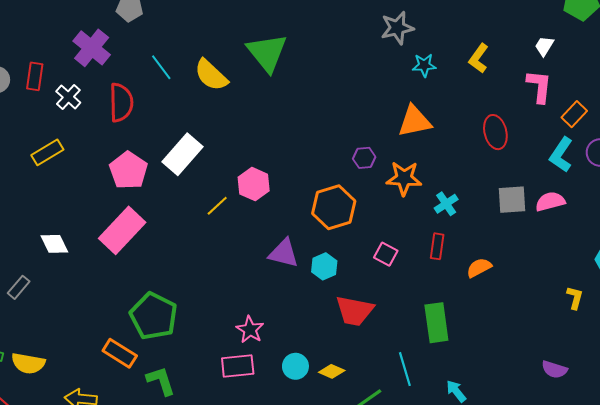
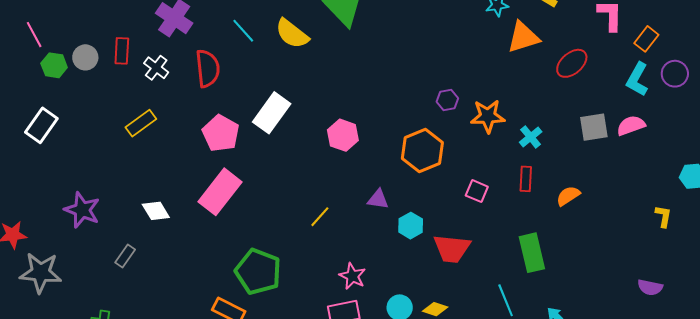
orange triangle: (415, 121) -> (523, 37), moved
red ellipse: (495, 132) -> (572, 63), turned 68
yellow line: (217, 206) -> (320, 217), moved
purple triangle: (284, 253) -> (378, 199), size x0.7
cyan hexagon: (324, 266) -> (411, 226), moved

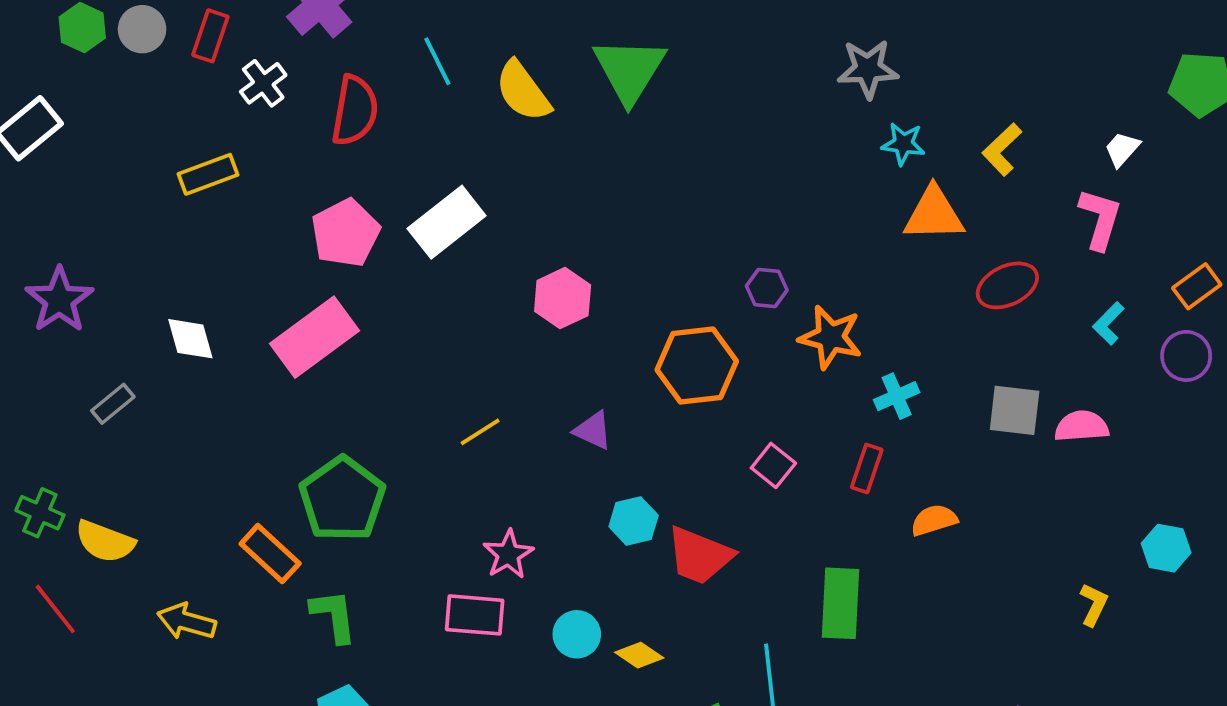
orange rectangle: (646, 39) -> (1197, 286), moved
cyan L-shape: (637, 79) -> (1109, 323), moved, size x0.7
cyan hexagon: (411, 226) -> (634, 521), moved

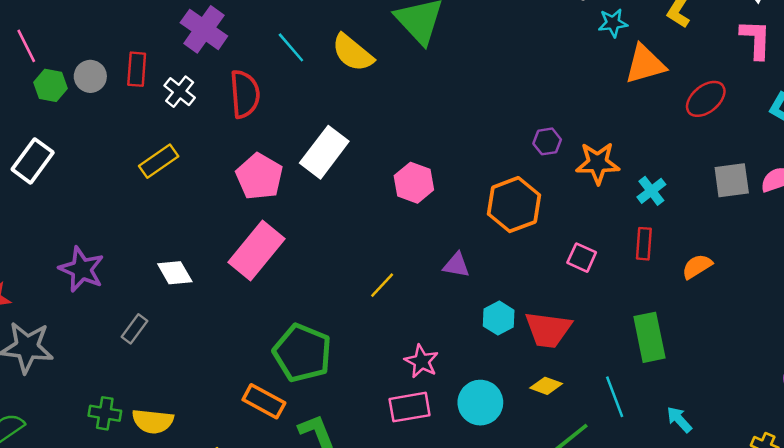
cyan circle: (577, 634) -> (480, 403), size x1.4
yellow diamond: (639, 655) -> (546, 386), moved

